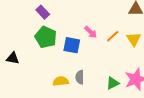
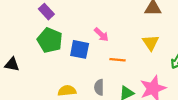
orange line: (113, 36) -> (117, 60), moved, turned 48
gray semicircle: (80, 77) -> (99, 87), moved

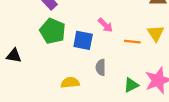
orange line: (117, 60) -> (132, 42), moved
gray semicircle: (99, 87) -> (101, 67), moved

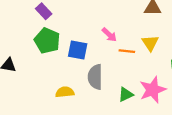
pink arrow: (105, 25) -> (109, 35), moved
gray semicircle: (101, 67) -> (95, 77), size x1.5

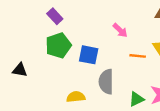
pink arrow: (109, 35) -> (120, 30), moved
green pentagon: (47, 41) -> (58, 45), turned 30

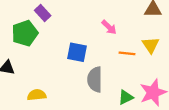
green pentagon: (58, 45) -> (25, 33), moved
yellow semicircle: (76, 97) -> (37, 95), moved

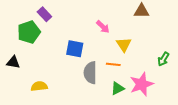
yellow triangle: (151, 45) -> (124, 45), moved
orange line: (127, 53) -> (113, 64), moved

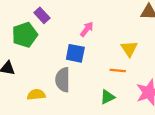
pink arrow: (103, 27) -> (87, 29), moved, turned -96
gray semicircle: (90, 73) -> (63, 80), moved
green triangle: (117, 88) -> (107, 97), moved

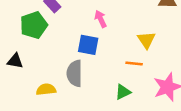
pink arrow: (87, 29) -> (101, 19), turned -63

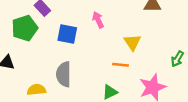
pink arrow: (101, 19) -> (98, 20), moved
blue square: (88, 45) -> (67, 34), moved

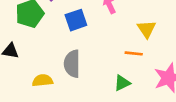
blue square: (67, 34) -> (76, 20), turned -30

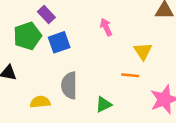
blue square: (76, 20) -> (59, 42), moved
green triangle: (122, 83) -> (104, 104), moved

